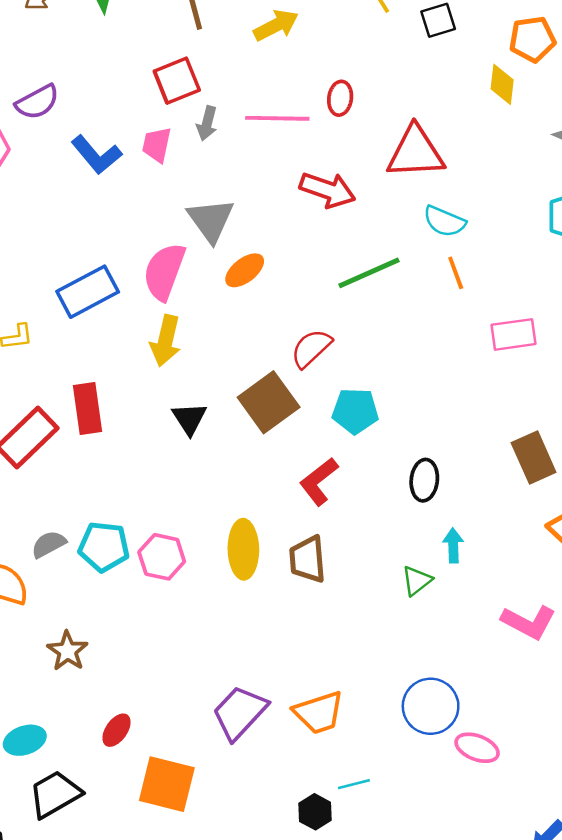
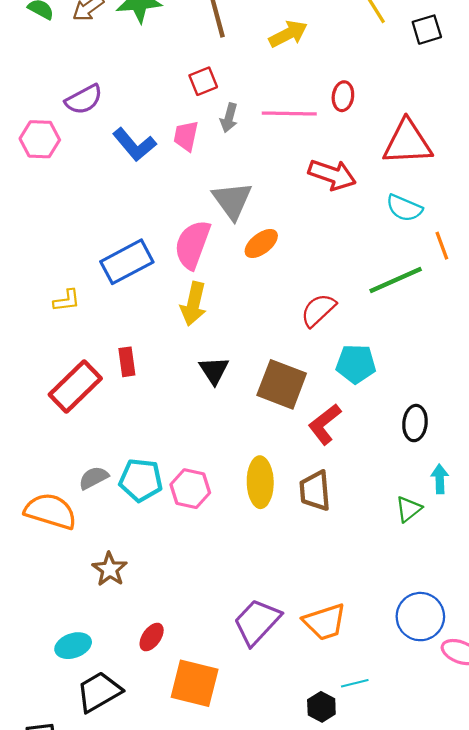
red square: (177, 81) -> (203, 81), size x0.7
cyan semicircle: (444, 221) -> (404, 208), moved
green line: (369, 273) -> (396, 280), moved
brown square: (269, 402) -> (282, 384), moved, turned -33
red rectangle: (88, 409) -> (127, 362), size x0.7

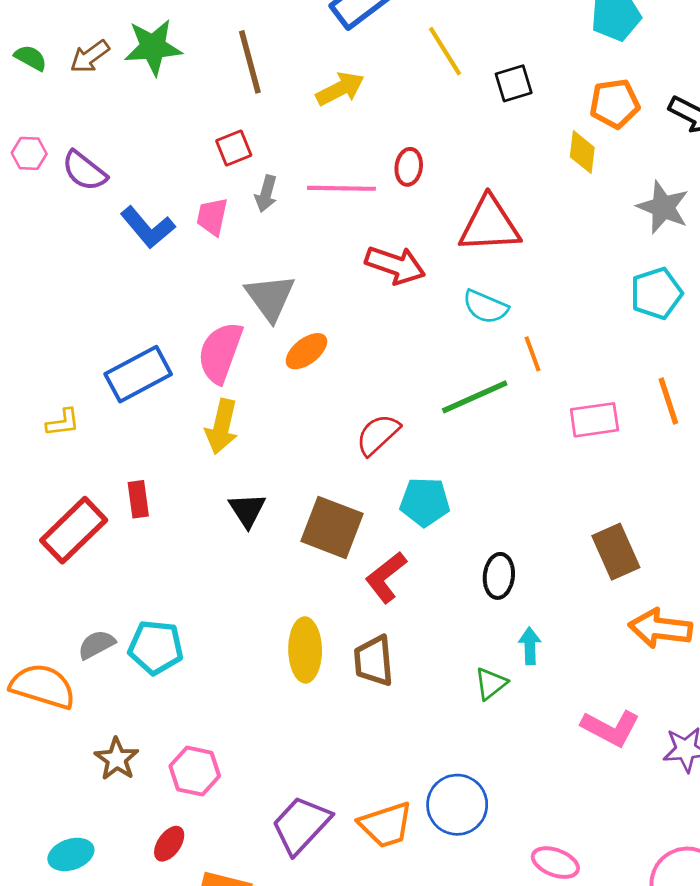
purple semicircle: (84, 99) -> (84, 171), turned 66
pink hexagon: (40, 139) -> (29, 153), moved, size x0.7
pink hexagon: (190, 489) -> (195, 771), moved
blue circle: (420, 617) -> (457, 805), moved

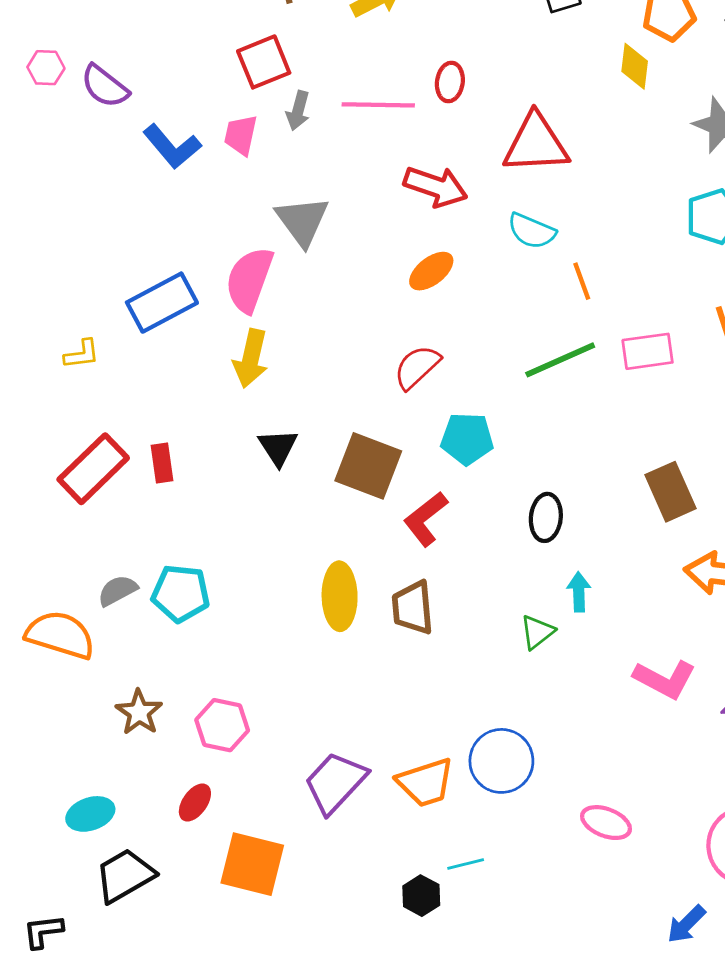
red square: (234, 148) -> (264, 62), size x1.4
orange ellipse: (306, 351) -> (431, 271), moved
green line: (475, 397) -> (560, 360), moved
red rectangle: (138, 499) -> (162, 463), moved

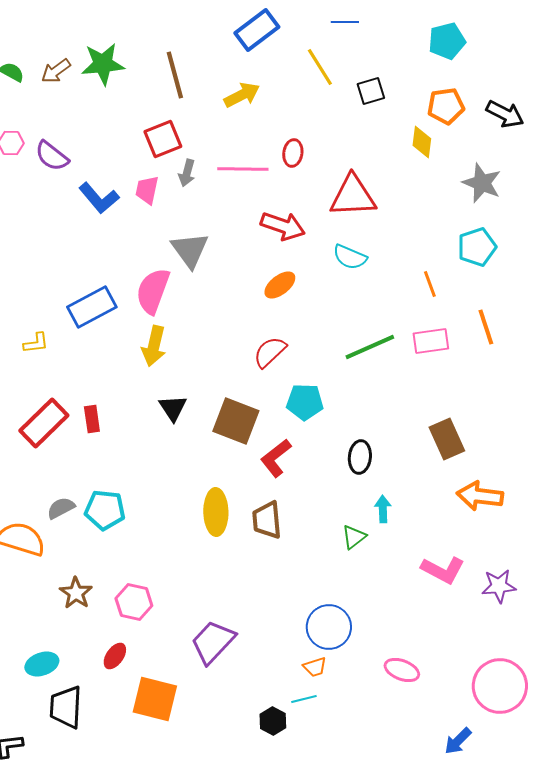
orange line: (582, 281) -> (430, 284), moved
orange trapezoid: (426, 782) -> (315, 667), moved, size x0.6
black trapezoid: (125, 876) -> (66, 707), turned -57

